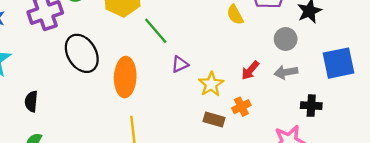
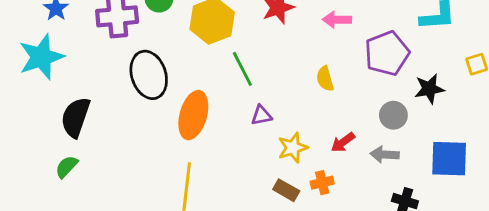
yellow semicircle: (235, 15) -> (325, 79), moved
black semicircle: (31, 101) -> (76, 117), size x1.6

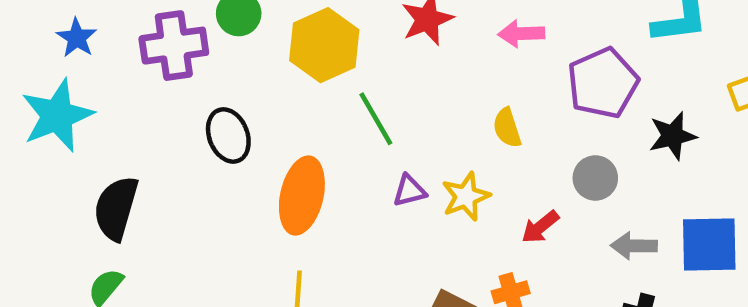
black ellipse: (149, 75) -> (228, 135), size x0.7
gray circle: (393, 115) -> (595, 178), moved
yellow star: (293, 148) -> (466, 196), moved
gray arrow: (384, 154) -> (634, 246), moved

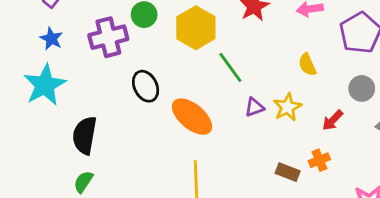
orange ellipse: (302, 195) -> (192, 117), turned -57

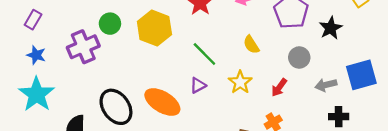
green line: (230, 67) -> (204, 54), moved
black ellipse: (146, 86) -> (116, 107), moved, size x1.4
purple triangle: (254, 107) -> (198, 85), moved

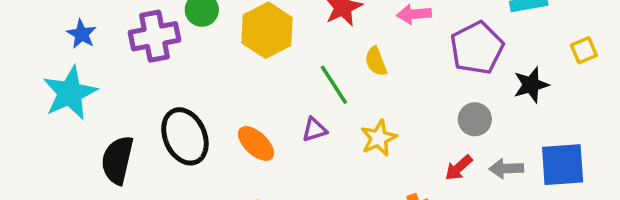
yellow semicircle: (251, 45) -> (376, 61), moved
red arrow: (279, 87) -> (459, 168), moved
orange ellipse: (162, 102) -> (256, 144), size x0.7

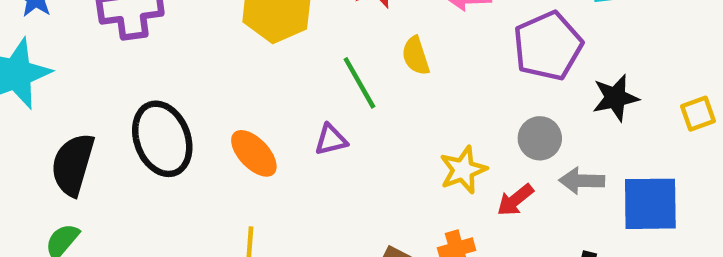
yellow square: (584, 50) -> (698, 114), moved
yellow star: (379, 138) -> (463, 170), moved
gray arrow: (506, 169) -> (582, 181), moved

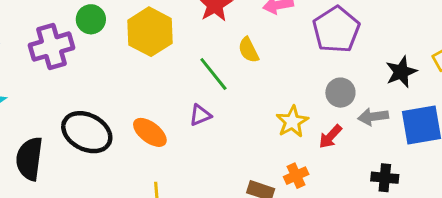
black star: (615, 98) -> (401, 72), moved
black ellipse: (162, 139) -> (87, 132), turned -33

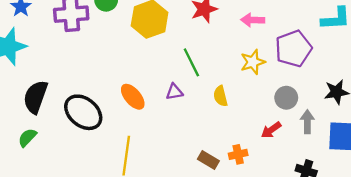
yellow semicircle: (248, 50) -> (220, 96), moved
gray arrow: (373, 117) -> (307, 122), turned 85
yellow star: (292, 122) -> (253, 62), moved
black ellipse: (87, 132) -> (83, 112), moved

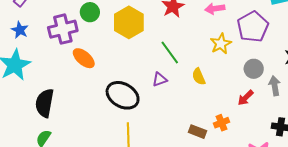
orange ellipse: (133, 97) -> (84, 58), moved
black ellipse: (83, 112) -> (123, 95), moved

